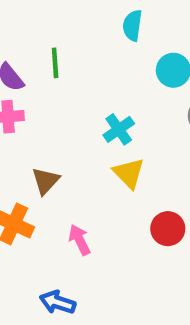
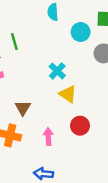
red circle: (168, 229) -> (80, 126), moved
pink arrow: (80, 240) -> (48, 137), turned 35

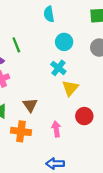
cyan circle: (81, 32) -> (64, 42), moved
yellow triangle: (68, 94) -> (70, 88), turned 42

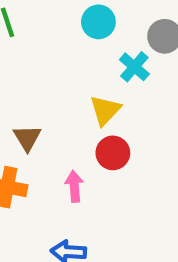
cyan cross: (58, 68) -> (134, 67), moved
red circle: (84, 116) -> (113, 153), moved

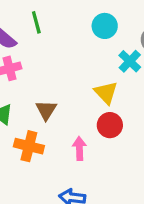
yellow triangle: (105, 110) -> (106, 93), turned -30

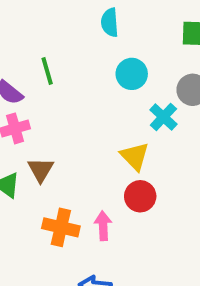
brown triangle: (46, 110) -> (41, 170), moved
orange cross: (29, 146) -> (61, 227), moved

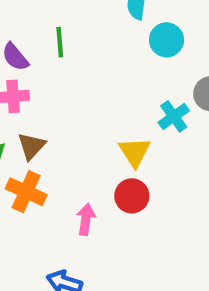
cyan circle: (132, 74) -> (167, 40), moved
orange cross: (61, 227) -> (26, 192), moved

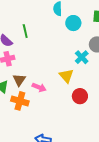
red circle: (132, 196) -> (80, 96), moved
pink arrow: (86, 219) -> (39, 87), moved, turned 112

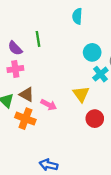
cyan circle: (73, 23) -> (92, 52), moved
brown triangle: (19, 80) -> (27, 94), turned -40

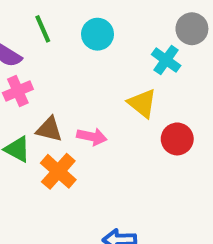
cyan circle: (92, 52) -> (98, 34), moved
orange cross: (25, 119) -> (58, 171), turned 36

